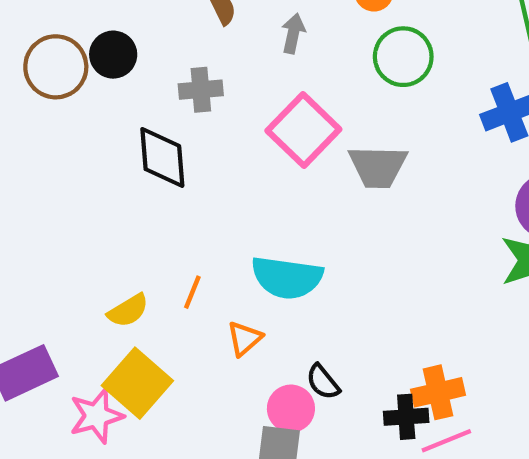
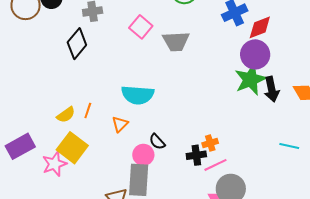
pink square: (303, 130) -> (141, 27), size x0.7
black diamond: (162, 157) -> (77, 44), turned 48
orange line: (192, 292) -> (88, 111), moved
orange cross: (438, 392) -> (210, 143), size x0.7

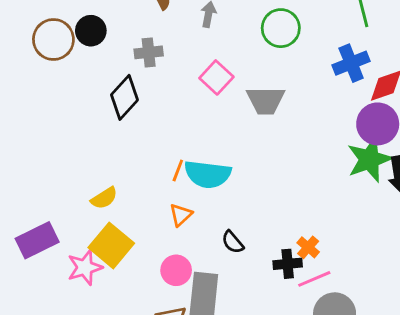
orange line: (88, 111) -> (178, 170), moved
orange cross: (210, 143) -> (308, 247), turned -35
pink circle: (143, 155) -> (176, 270), moved

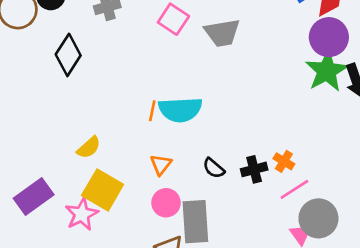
black diamond: (124, 97) -> (68, 55), moved
orange triangle: (181, 215) -> (161, 165), moved
black cross: (288, 264) -> (254, 169), moved

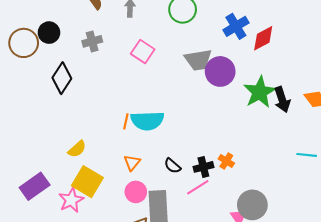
gray trapezoid: (222, 33) -> (198, 60), moved
purple circle: (329, 37) -> (220, 71), moved
pink line: (294, 189) -> (198, 187), moved

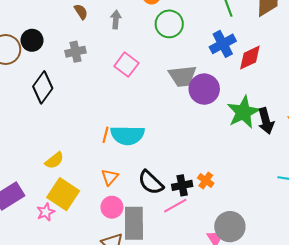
black semicircle: (173, 166) -> (151, 182), size x1.5
pink star: (71, 200) -> (46, 212), size x0.7

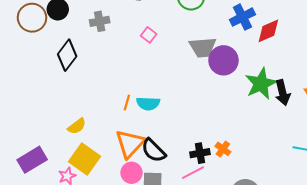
pink square: (126, 65) -> (149, 35), size x0.7
cyan semicircle: (127, 135) -> (148, 103), size x0.7
orange triangle: (110, 177) -> (130, 144), size x1.8
black semicircle: (151, 182) -> (154, 150), moved

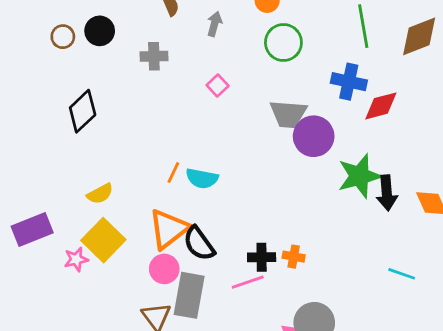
blue cross: (242, 17) -> (349, 82), turned 30
brown circle: (32, 18) -> (63, 37), size x0.6
black diamond: (67, 55) -> (83, 111), moved
orange cross: (223, 149) -> (294, 257), turned -35

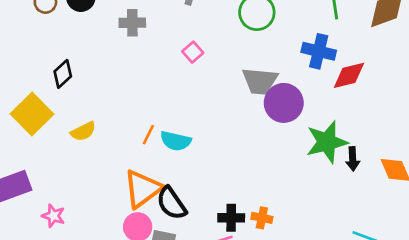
black diamond: (83, 111) -> (63, 74), size x0.7
black arrow: (387, 193) -> (353, 159), size x0.7
yellow semicircle: (100, 194) -> (83, 131), moved
yellow square: (103, 240) -> (32, 114), moved
pink star: (76, 259) -> (53, 216), turned 30

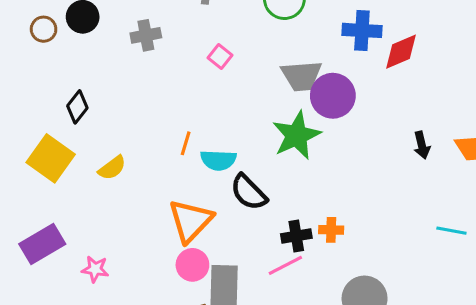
orange line: (148, 135) -> (186, 143), moved
green star: (327, 142) -> (296, 135), moved
black semicircle: (171, 203) -> (249, 192), moved

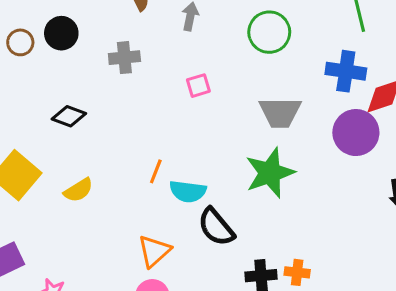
pink square: (220, 56) -> (198, 86), turned 30
purple circle: (333, 96) -> (356, 133), moved
black diamond: (77, 107) -> (69, 116), moved, turned 68
orange triangle: (191, 221) -> (154, 251), size x0.7

